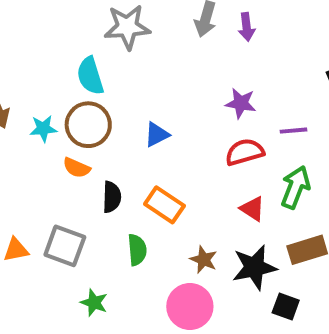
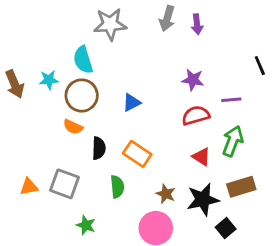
cyan star: (43, 129) -> (49, 80), moved
black square: (286, 306) -> (226, 228), turned 30

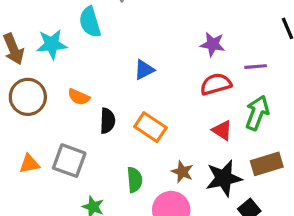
cyan star: (49, 80) -> (52, 44), size x1.4
brown circle: (82, 95) -> (28, 97), moved
green semicircle: (117, 187) -> (135, 180), moved

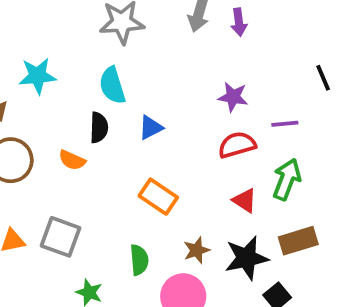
cyan semicircle: (90, 22) -> (112, 85), moved
cyan star: (52, 44) -> (38, 76), moved
black semicircle: (107, 121) -> (99, 128), moved
brown star: (182, 172) -> (197, 250), turned 30

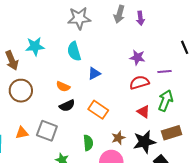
black semicircle: (99, 128) -> (67, 106), moved, turned 63
orange semicircle: (72, 160) -> (63, 87), moved

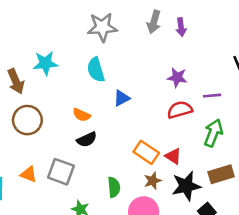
orange rectangle: (98, 110) -> (146, 152), moved
red triangle: (143, 112) -> (173, 156), moved
orange triangle: (22, 133) -> (29, 174), turned 32

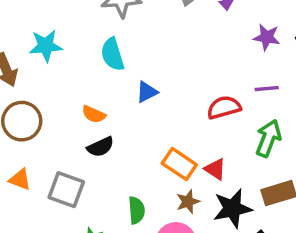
purple star: (177, 77) -> (267, 37), moved
orange triangle: (29, 174) -> (20, 179), moved

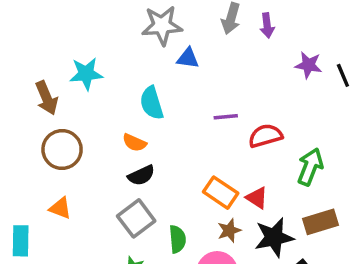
cyan semicircle: (113, 54) -> (152, 103), moved
purple line: (267, 89) -> (226, 117), moved
blue triangle: (147, 92) -> (188, 58), moved, turned 35
gray square: (66, 190) -> (136, 218), moved, turned 33

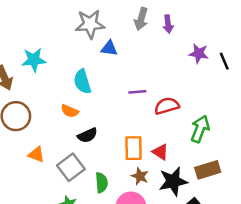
black semicircle: (141, 175) -> (87, 135), moved
orange rectangle: (221, 193) -> (134, 148), turned 55
orange triangle: (60, 208) -> (36, 154), moved
brown star: (229, 231) -> (140, 176), turned -30

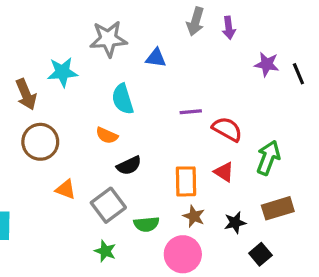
gray star: (90, 24) -> (108, 39), moved
red semicircle: (167, 106) -> (227, 129), turned 45
red triangle: (160, 152) -> (224, 172), moved
black star: (173, 181) -> (235, 223), size x0.6
green semicircle: (102, 183) -> (146, 224), turned 90

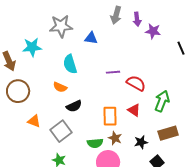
purple star: (267, 64) -> (153, 31), moved
green semicircle: (146, 224) -> (95, 143), moved

